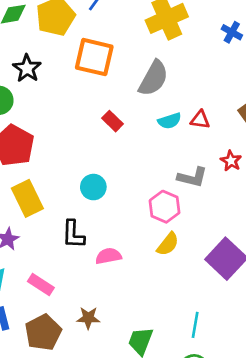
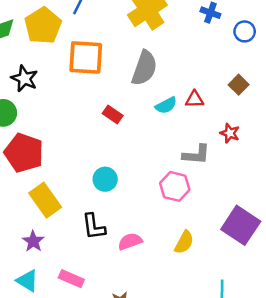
yellow semicircle: (168, 244) -> (184, 242), moved

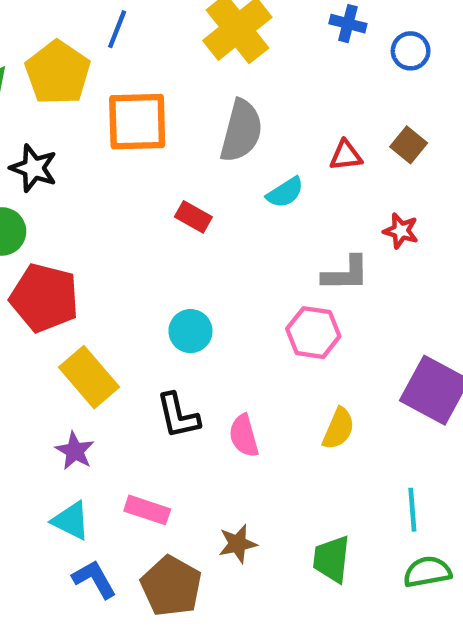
red triangle: (195, 99) -> (346, 155), moved
pink semicircle: (130, 241) -> (244, 436), turned -80

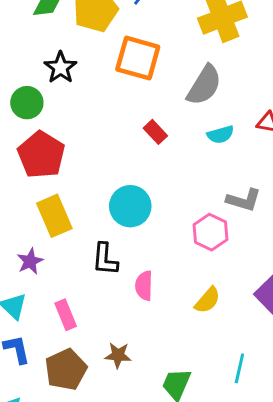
cyan circle: (190, 331) -> (130, 206), size x1.4
pink rectangle: (147, 510) -> (66, 315), turned 32

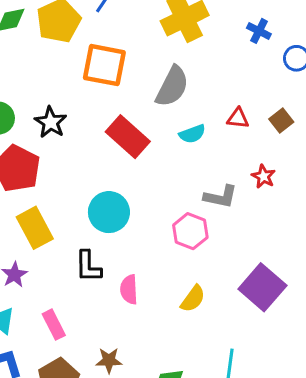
black star: (60, 68) -> (51, 122), moved
red rectangle: (155, 132) -> (128, 137), size x1.8

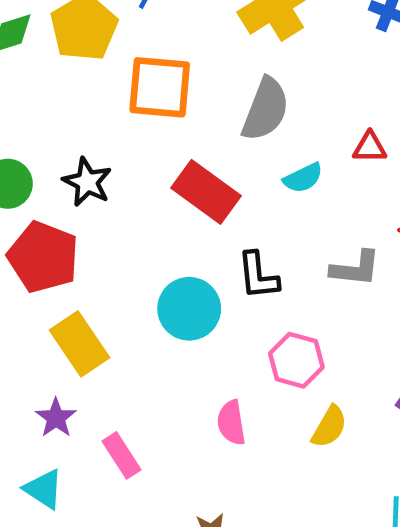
pink hexagon: (190, 231) -> (296, 360), moved
black L-shape: (88, 266) -> (258, 276), moved
pink rectangle: (54, 325) -> (122, 455), moved

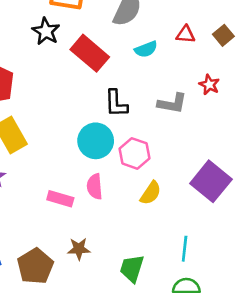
black star: (87, 182) -> (46, 31), moved
cyan circle: (189, 309) -> (96, 141), moved
pink rectangle: (122, 455) -> (60, 199), moved, turned -45

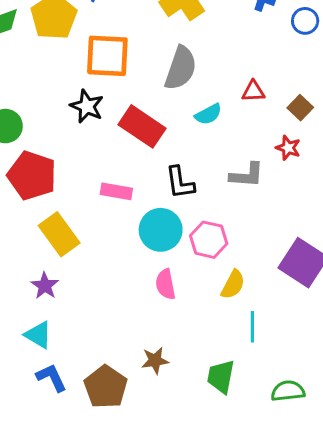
brown square: (223, 35) -> (300, 108), moved
pink rectangle: (60, 199) -> (116, 191), moved
cyan line: (185, 249) -> (252, 327), moved

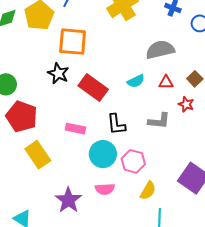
gray semicircle: (181, 68) -> (160, 50), moved, turned -124
red triangle: (253, 91) -> (166, 82), moved
pink semicircle: (165, 284) -> (105, 189), turned -84
purple star: (45, 286) -> (68, 200), moved, size x1.5

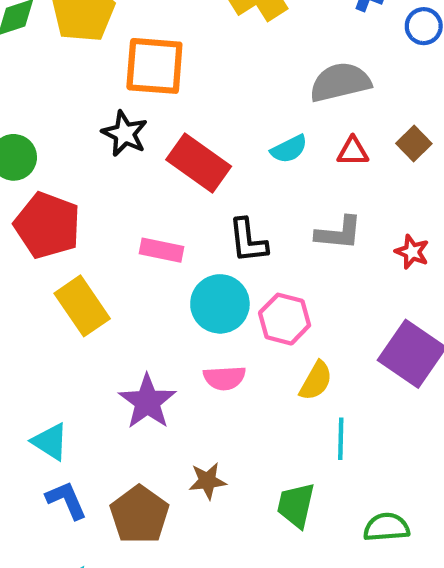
red star: (186, 104) -> (412, 252), moved

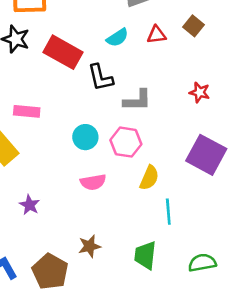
gray L-shape: (339, 233) -> (137, 100), moved
black L-shape: (248, 241) -> (100, 78), moved
pink rectangle: (161, 250) -> (27, 111), moved
cyan circle: (220, 304) -> (85, 137), size x0.7
purple star: (147, 402) -> (29, 205), moved, size x0.6

